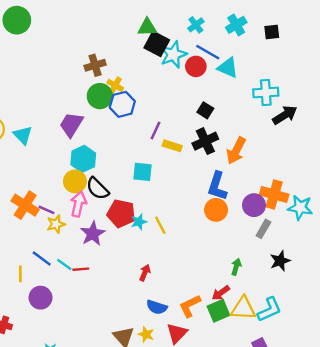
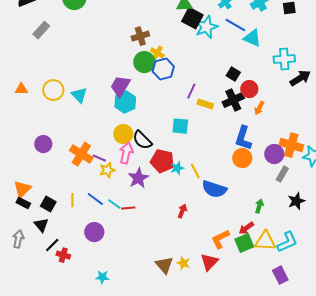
red circle: (196, 66) -> (249, 89), moved
orange arrow: (236, 151) -> (259, 108), size x0.6
cyan hexagon: (83, 159) -> (125, 102), moved
yellow line: (20, 274) -> (72, 200), moved
blue semicircle: (157, 307) -> (214, 189), moved, size x1.4

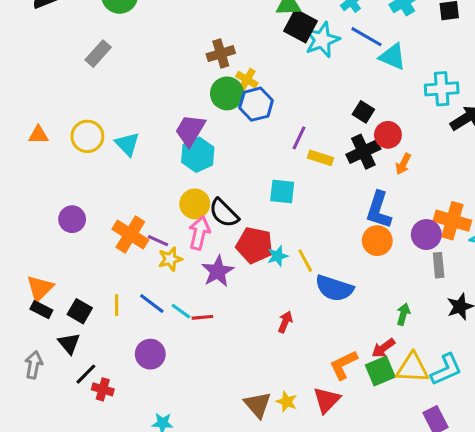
gray rectangle: (41, 30) -> (98, 54), moved
gray rectangle: (282, 174) -> (439, 265), turned -35

